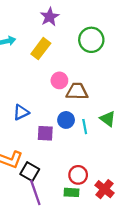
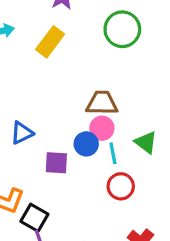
pink circle: (59, 80) -> (102, 128), moved
red circle: (78, 175) -> (121, 186), moved

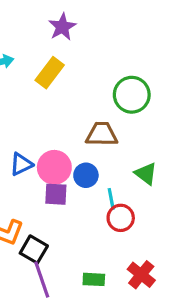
green circle: (122, 29) -> (132, 95), moved
pink circle: (102, 128) -> (54, 167), moved, size x1.4
cyan line: (113, 153) -> (111, 199), moved

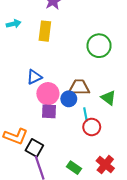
yellow rectangle: (50, 73) -> (45, 31), turned -30
brown trapezoid: (102, 134) -> (79, 87), moved
blue triangle: (21, 164) -> (34, 77), moved
green rectangle: (94, 279) -> (74, 168), turned 32

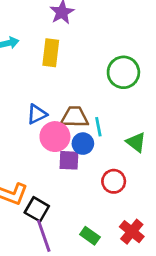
brown trapezoid: (79, 87) -> (75, 117), moved
purple square: (49, 111) -> (69, 160), moved
cyan line: (85, 114) -> (98, 127), moved

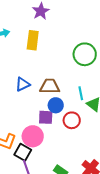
cyan line: (98, 127) -> (81, 93), moved
pink circle: (55, 137) -> (33, 136), moved
red circle: (114, 181) -> (72, 120), moved

